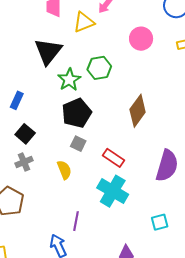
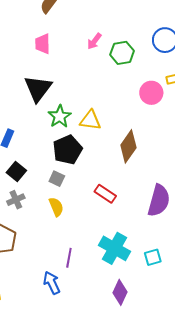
yellow triangle: (84, 22) -> (90, 120), moved, turned 30
pink circle: (141, 39) -> (151, 93), moved
green hexagon: (99, 68) -> (122, 53), moved
gray square: (78, 144) -> (57, 179), moved
cyan cross: (113, 191) -> (115, 248), moved

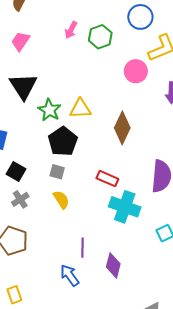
pink trapezoid: (43, 44) -> (20, 41), turned 45
cyan cross: (115, 248) -> (125, 207), moved
purple diamond: (120, 292) -> (113, 265), moved

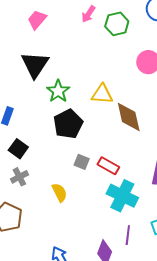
yellow triangle: (80, 109) -> (102, 94), moved
brown diamond: (122, 128) -> (129, 117), turned -44
gray square: (57, 172) -> (82, 162), moved
yellow semicircle: (61, 200) -> (59, 193), moved
purple line: (82, 248) -> (128, 235), moved

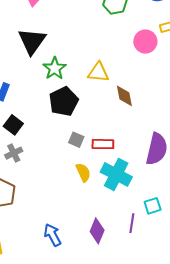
brown diamond: (129, 117) -> (124, 96), size x0.7
red rectangle: (108, 166) -> (103, 144), turned -30
yellow semicircle: (59, 193) -> (83, 172), moved
purple line: (128, 235) -> (132, 223), moved

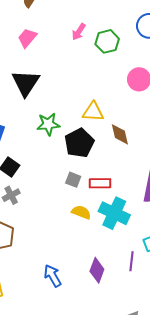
green star: (55, 68) -> (48, 124), moved, turned 30
black pentagon: (64, 101) -> (79, 143), moved
yellow semicircle: (83, 172) -> (81, 212), turned -42

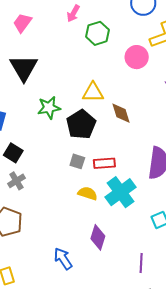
green hexagon: (107, 41) -> (97, 33), moved
cyan cross: (114, 213) -> (121, 192), turned 32
purple line: (132, 261) -> (141, 263), moved
purple diamond: (97, 270) -> (98, 237), moved

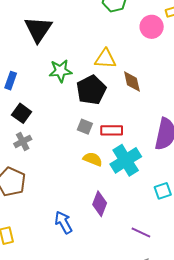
purple line: (141, 263) -> (141, 233), turned -72

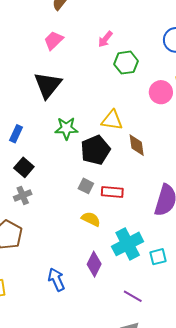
cyan cross: (126, 160) -> (128, 244), moved

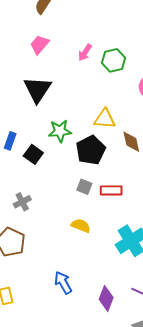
pink arrow: (105, 39) -> (85, 53), moved
black square: (24, 167) -> (33, 154), moved
yellow semicircle: (91, 219) -> (81, 226), moved
purple diamond: (94, 264) -> (106, 298), moved

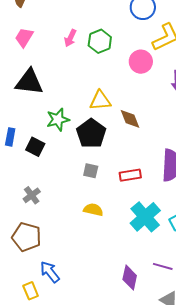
black triangle: (37, 90) -> (29, 82), turned -48
red rectangle: (111, 190) -> (130, 175), moved
blue arrow: (63, 283) -> (50, 272), moved

